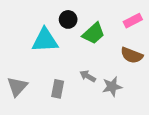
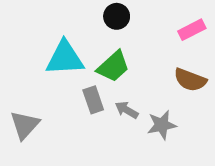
black circle: (68, 19) -> (117, 16), moved
green trapezoid: (94, 33) -> (113, 66), moved
gray rectangle: (58, 89) -> (93, 100), moved, turned -30

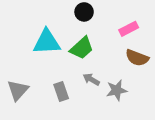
pink rectangle: (192, 30) -> (129, 29), moved
gray rectangle: (93, 100) -> (61, 91), moved

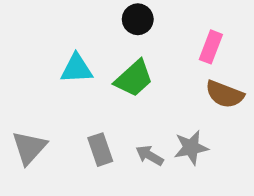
pink rectangle: (129, 29) -> (211, 47), turned -42
cyan triangle: (47, 42) -> (77, 69), size x0.7
gray arrow: (91, 79) -> (150, 155), moved

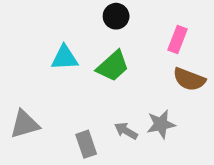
gray triangle: (29, 148) -> (25, 124), turned 32
gray rectangle: (100, 150) -> (86, 144), moved

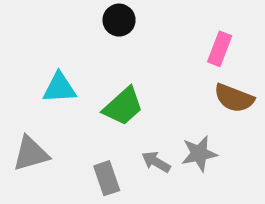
black circle: (116, 16) -> (119, 20), moved
cyan triangle: (65, 58) -> (59, 88), moved
green trapezoid: (113, 66) -> (123, 106), moved

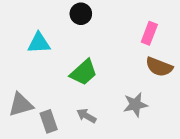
cyan triangle: (59, 88) -> (39, 43), moved
gray arrow: (156, 162) -> (86, 116), moved
gray rectangle: (107, 178) -> (49, 121), moved

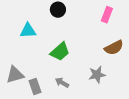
pink rectangle: (149, 33) -> (107, 15), moved
brown semicircle: (159, 67) -> (114, 48), turned -48

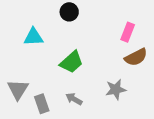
pink rectangle: (107, 15) -> (128, 32), moved
gray triangle: (15, 75) -> (18, 89), turned -42

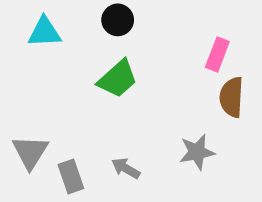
cyan triangle: (33, 37) -> (44, 32), moved
brown semicircle: (136, 57) -> (232, 97), turned 120
green trapezoid: (72, 62) -> (118, 79), moved

